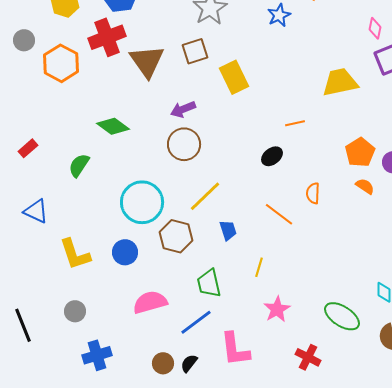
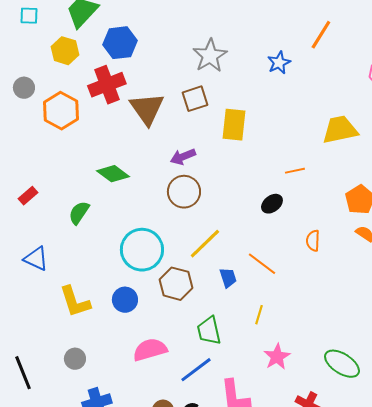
yellow rectangle: (234, 77) -> (234, 125), turned 32
orange line: (279, 214) -> (262, 264), moved

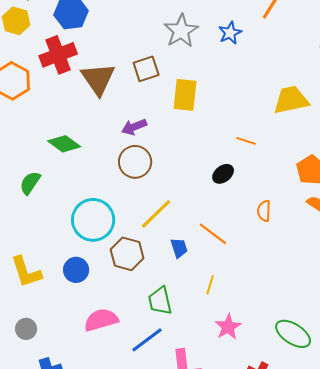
gray star: (210, 56) -> (181, 31), moved
orange line: (295, 171) -> (246, 141), turned 30

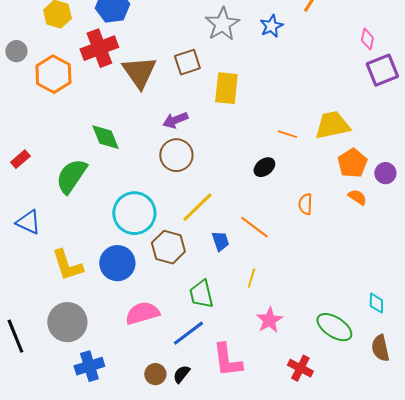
yellow trapezoid: (291, 100) -> (332, 125), moved
green diamond: (64, 144) -> (105, 137), turned 32
green semicircle: (30, 183) -> (71, 176), size x1.5
blue circle: (76, 270) -> (117, 263), size x1.4
gray circle: (26, 329) -> (67, 322), size x1.8

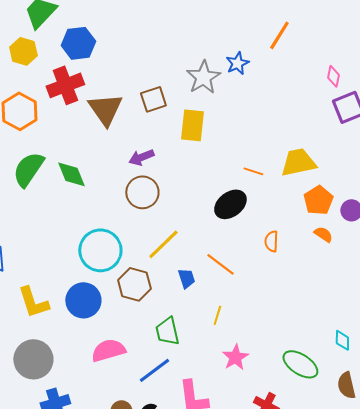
gray star: (222, 24) -> (203, 77), moved
black ellipse: (264, 167) -> (230, 204), size x1.5
green semicircle: (71, 176) -> (28, 169), moved

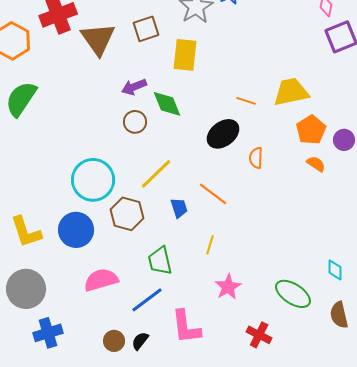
green diamond: (71, 174) -> (167, 104), moved
brown circle: (142, 192) -> (135, 122), size x0.7
orange semicircle: (271, 241) -> (256, 158), moved

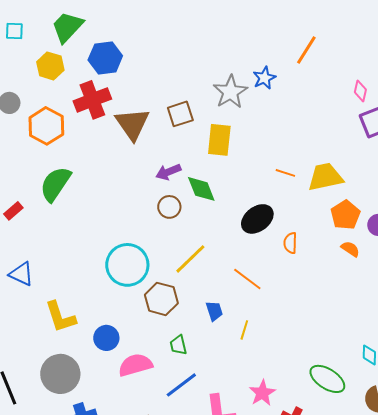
orange line: (246, 101) -> (285, 173), moved
blue trapezoid: (179, 208) -> (214, 311), moved
blue circle: (76, 230) -> (106, 338), moved, size x0.7
green trapezoid: (160, 261) -> (178, 345), moved, size x0.7
pink star: (228, 287) -> (262, 393), moved

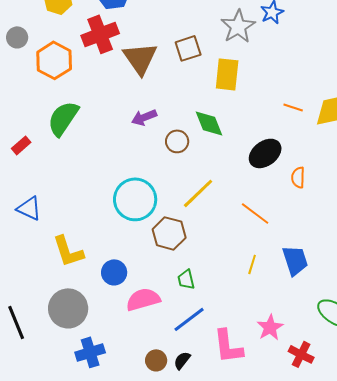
purple arrow: (168, 172) -> (144, 117), moved
blue trapezoid: (214, 311) -> (295, 260), moved, size x1.5

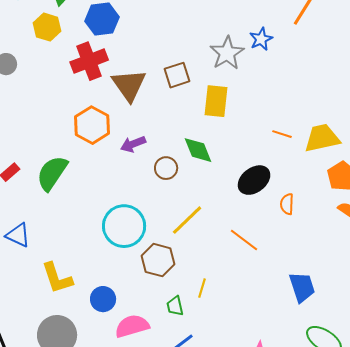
orange hexagon: (54, 60) -> (92, 125), moved
green semicircle: (63, 118) -> (52, 173), moved
blue trapezoid: (295, 260) -> (302, 287), moved
yellow line: (252, 264) -> (202, 288), moved

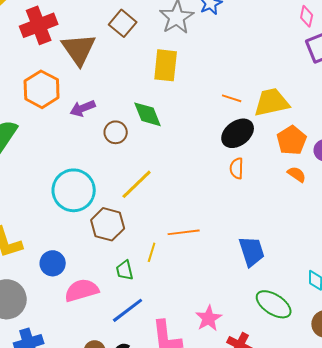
brown square: (177, 75) -> (123, 23), moved, turned -32
black ellipse: (254, 180) -> (238, 133), moved
orange line: (244, 240) -> (184, 232), moved, turned -44

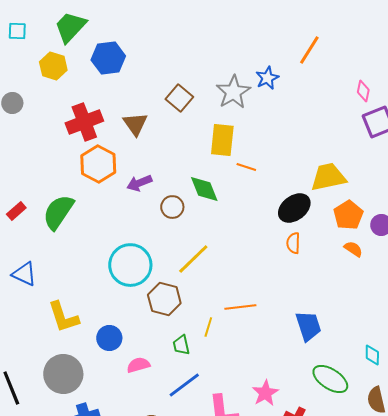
red cross: (39, 25) -> (84, 122), moved
brown triangle: (79, 49) -> (135, 124), size x0.7
orange line: (232, 98) -> (246, 167), moved
pink semicircle: (82, 290) -> (138, 365), size x0.7

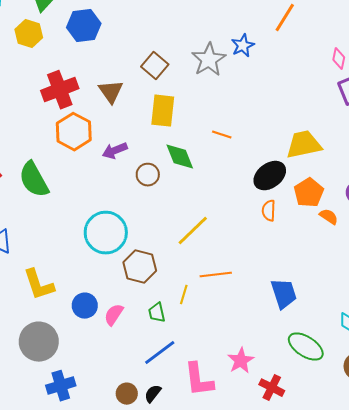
yellow rectangle: (222, 140) -> (163, 111), moved
green semicircle: (58, 212) -> (34, 180), turned -63
orange pentagon: (348, 215) -> (309, 193), moved
yellow line: (193, 259) -> (193, 231), moved
pink semicircle: (138, 365) -> (114, 315), moved, turned -40

